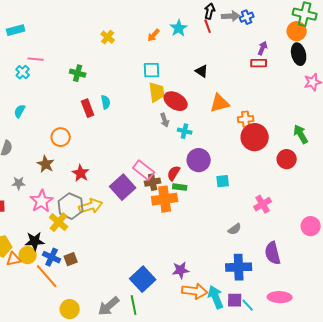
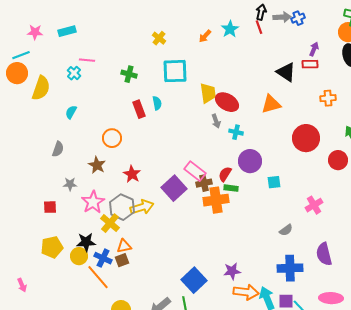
cyan square: (152, 70) -> (175, 71), moved, size x1.5
black triangle: (202, 71) -> (286, 72), moved, size x1.5
orange cross: (246, 119) -> (328, 98), moved
orange triangle: (14, 259) -> (124, 246), moved

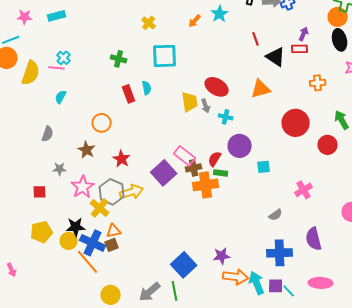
red line: (259, 27) -> (256, 39), moved
pink line: (87, 60) -> (57, 68), moved
yellow trapezoid: (208, 93) -> (190, 102), moved
blue cross: (103, 258) -> (93, 243), size x1.4

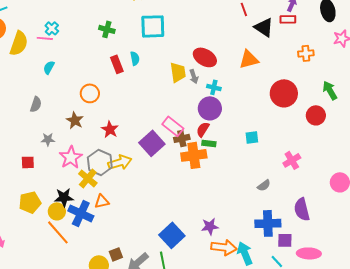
purple circle: (240, 146) -> (210, 108), moved
brown square: (112, 245) -> (116, 254), moved
orange line: (88, 262) -> (58, 232), moved
purple square: (276, 286) -> (285, 240), moved

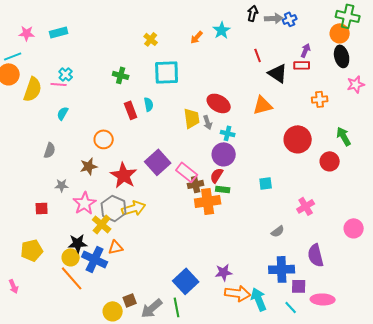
brown star: (75, 120) -> (89, 166), turned 30
red star: (110, 129) -> (124, 175), size x1.5
purple square: (152, 143) -> (158, 162), moved
yellow pentagon: (30, 202) -> (32, 250), moved

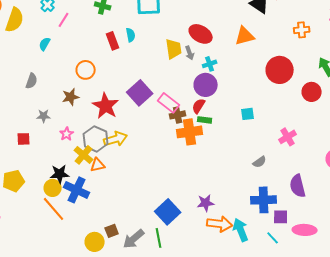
pink line: (59, 84) -> (64, 20), moved, turned -63
cyan cross: (228, 133) -> (210, 64), turned -32
pink star: (85, 203) -> (67, 134), size x0.6
orange triangle: (116, 247) -> (98, 165), moved

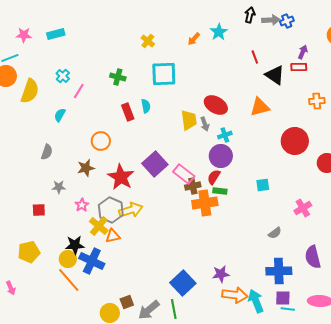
purple square: (281, 217) -> (283, 298), moved
cyan line: (273, 238) -> (288, 309), turned -40

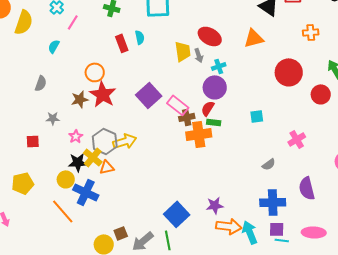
red star: (121, 177) -> (103, 94), moved
black star: (75, 245) -> (78, 162), moved
yellow circle: (68, 259) -> (66, 179), moved

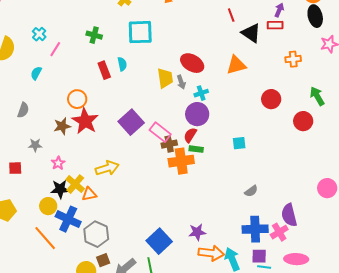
red circle: (289, 72) -> (271, 99), size x0.7
pink cross: (297, 139) -> (279, 232), moved
gray hexagon: (105, 141) -> (96, 234), moved

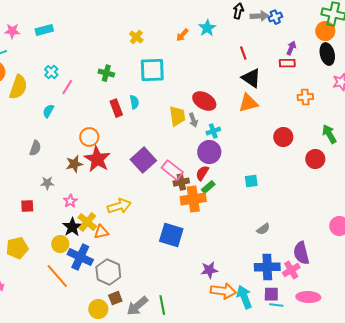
black triangle: (251, 33) -> (251, 78), moved
green rectangle: (196, 149) -> (208, 187), turned -48
black star: (60, 189) -> (72, 227), turned -30
blue square: (159, 241) -> (171, 235), moved, turned -30

